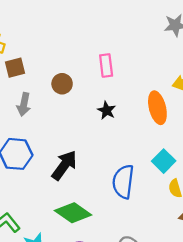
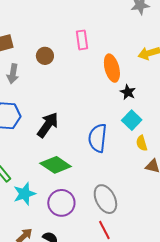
orange ellipse: (157, 108) -> (112, 68), moved
black star: (107, 110) -> (128, 92), moved

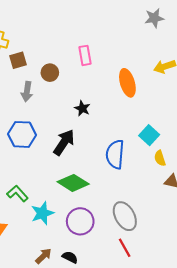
pink rectangle: (82, 40) -> (85, 55), moved
brown circle: (45, 56) -> (50, 73), moved
black star: (128, 92) -> (82, 108), moved

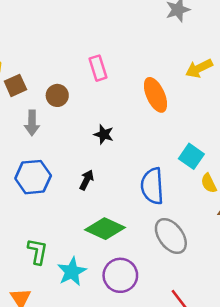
black arrow: (64, 142) -> (87, 180), size x0.6
green L-shape: (17, 194) -> (37, 251), turned 60
gray ellipse: (125, 216) -> (171, 236), moved

